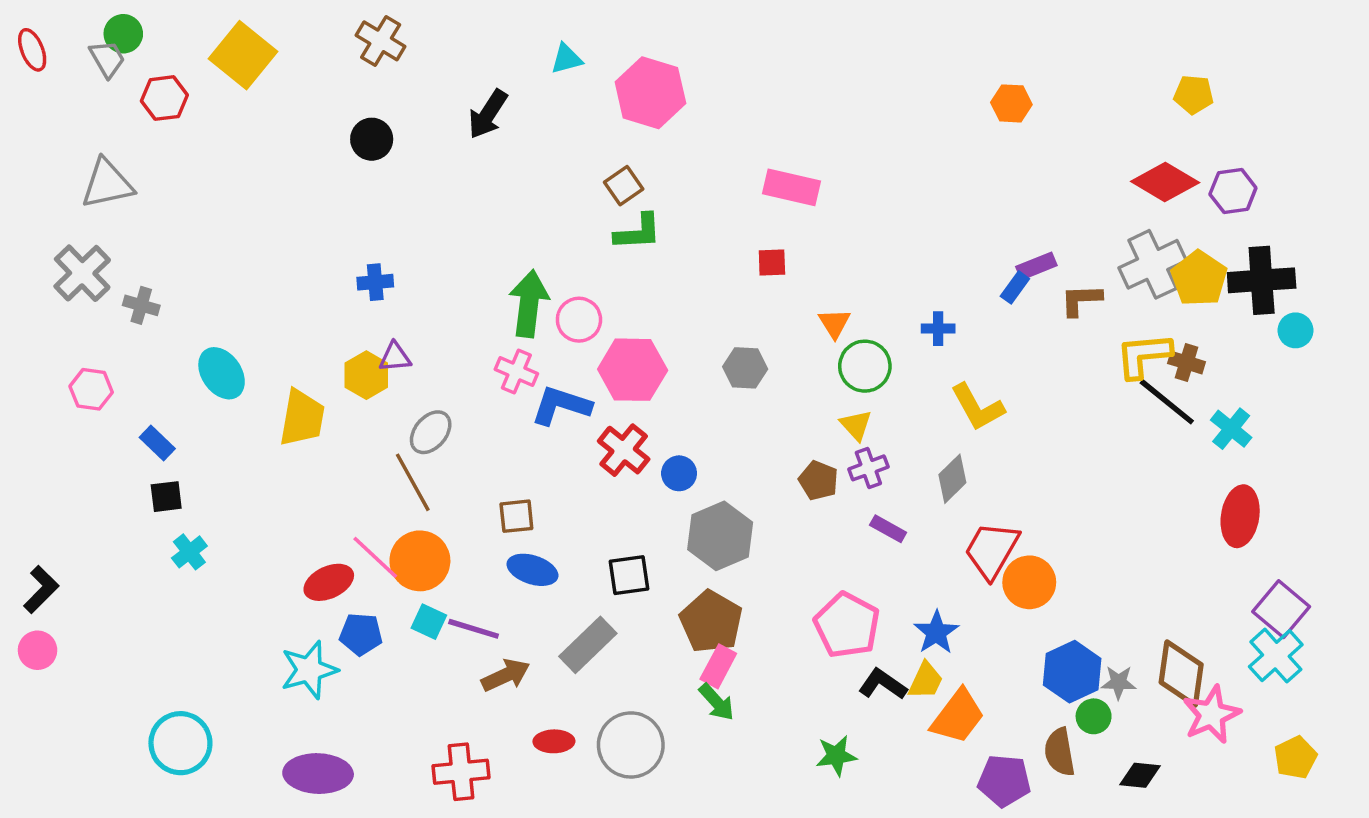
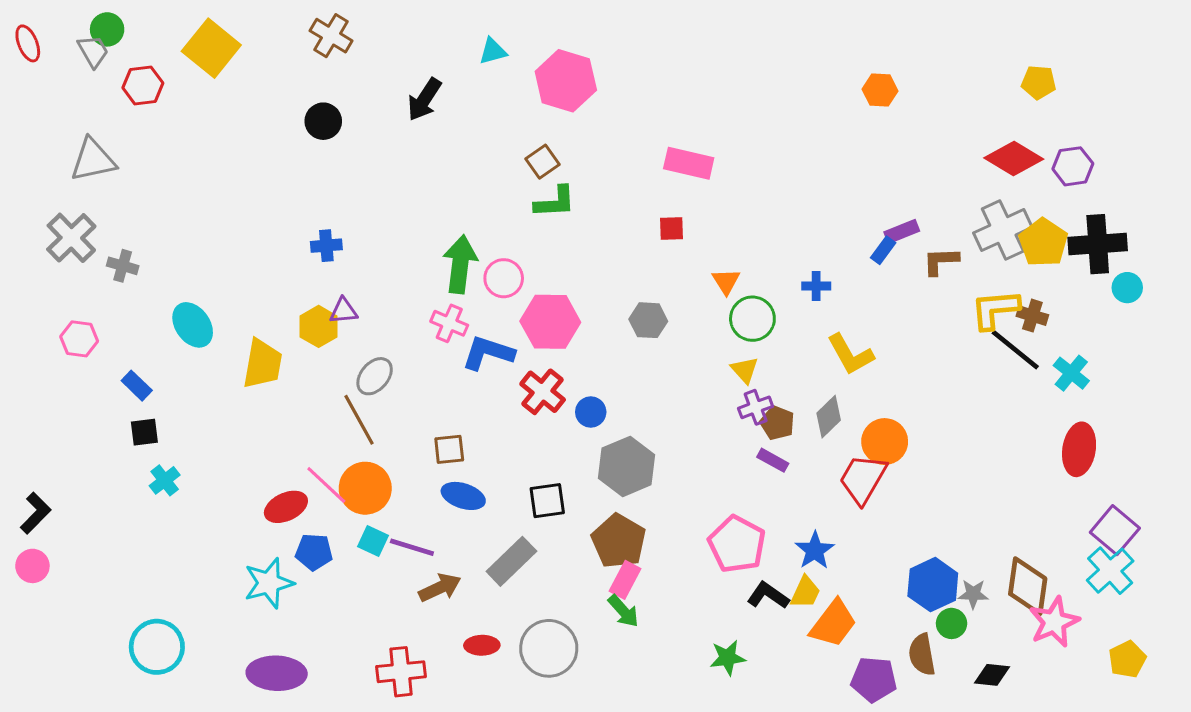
brown pentagon: (818, 480) -> (777, 423), moved
orange circle: (1029, 582) -> (885, 442), moved

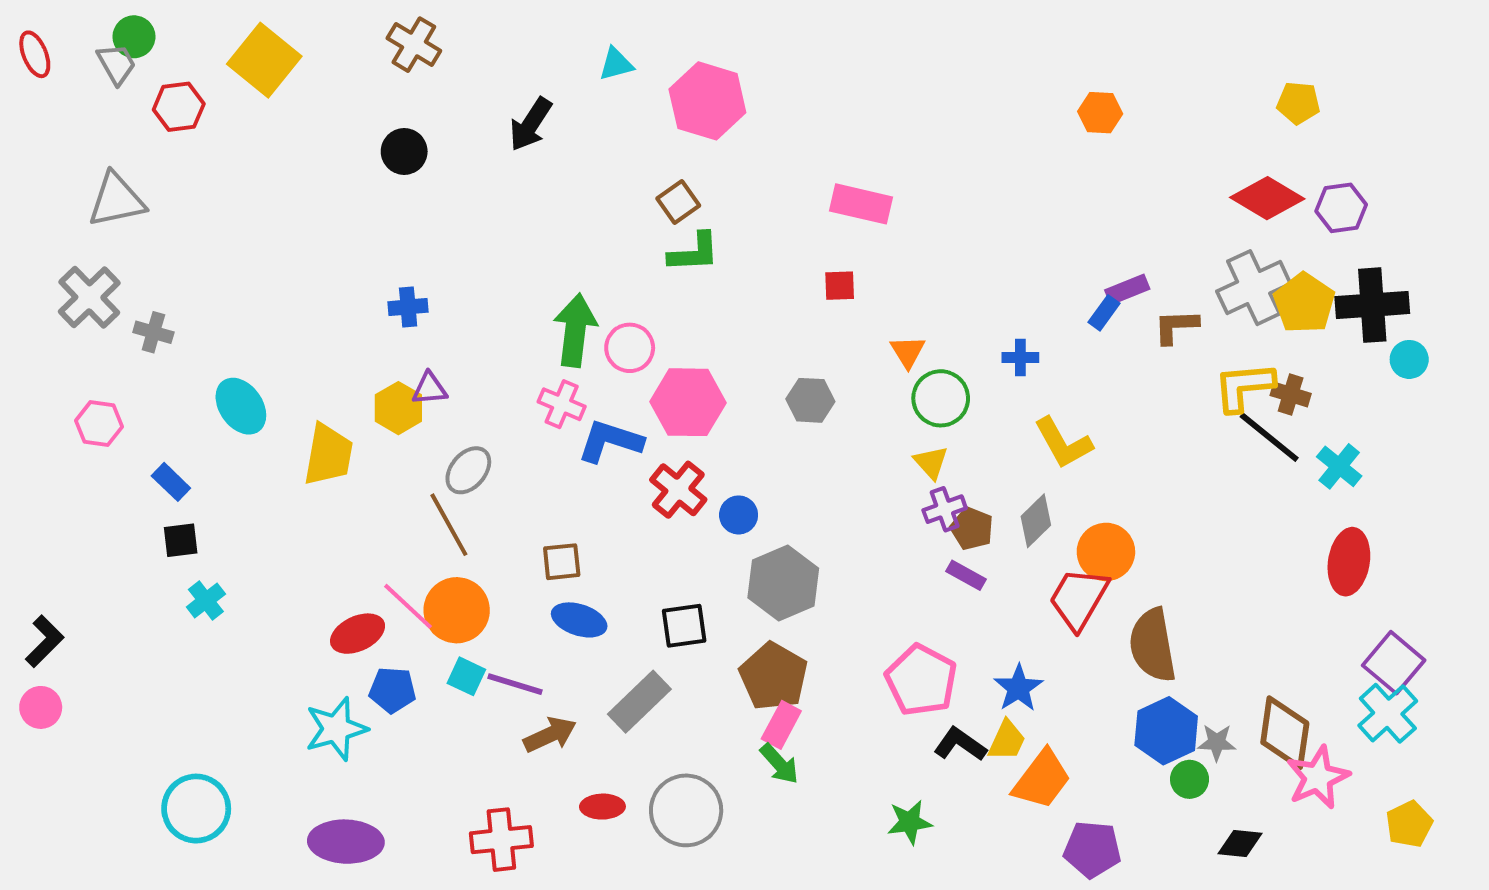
brown semicircle: (922, 655) -> (1153, 645), moved, size x1.4

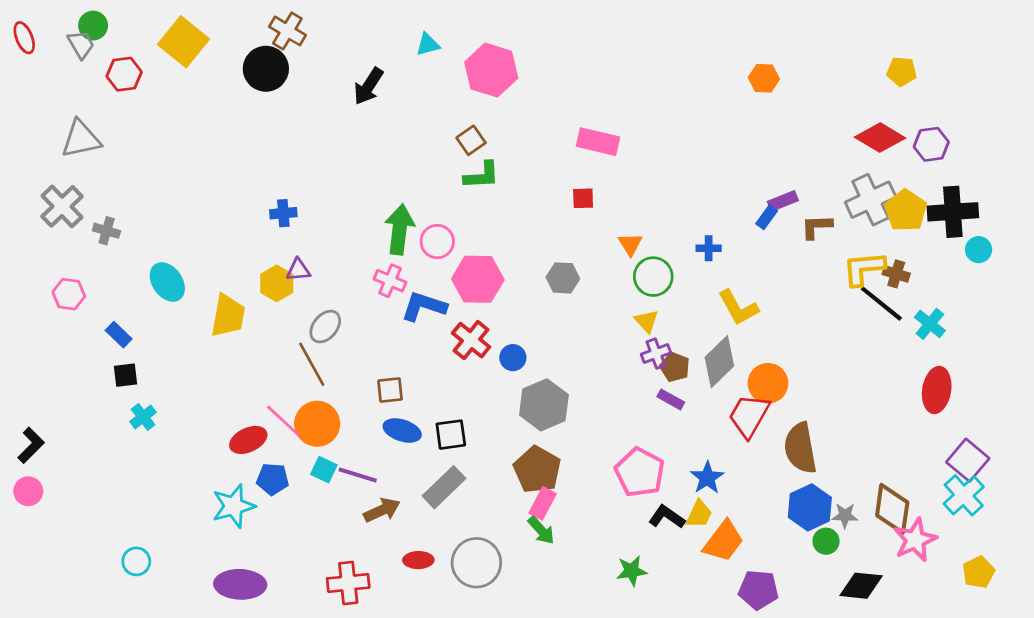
black circle: (404, 151) -> (266, 69), moved, size x1.4
gray diamond: (1036, 521) -> (719, 362), size x1.4
black square: (684, 626) -> (451, 435), moved
cyan circle: (196, 809) -> (136, 561), size x0.6
black diamond: (1240, 843) -> (861, 586), size x1.4

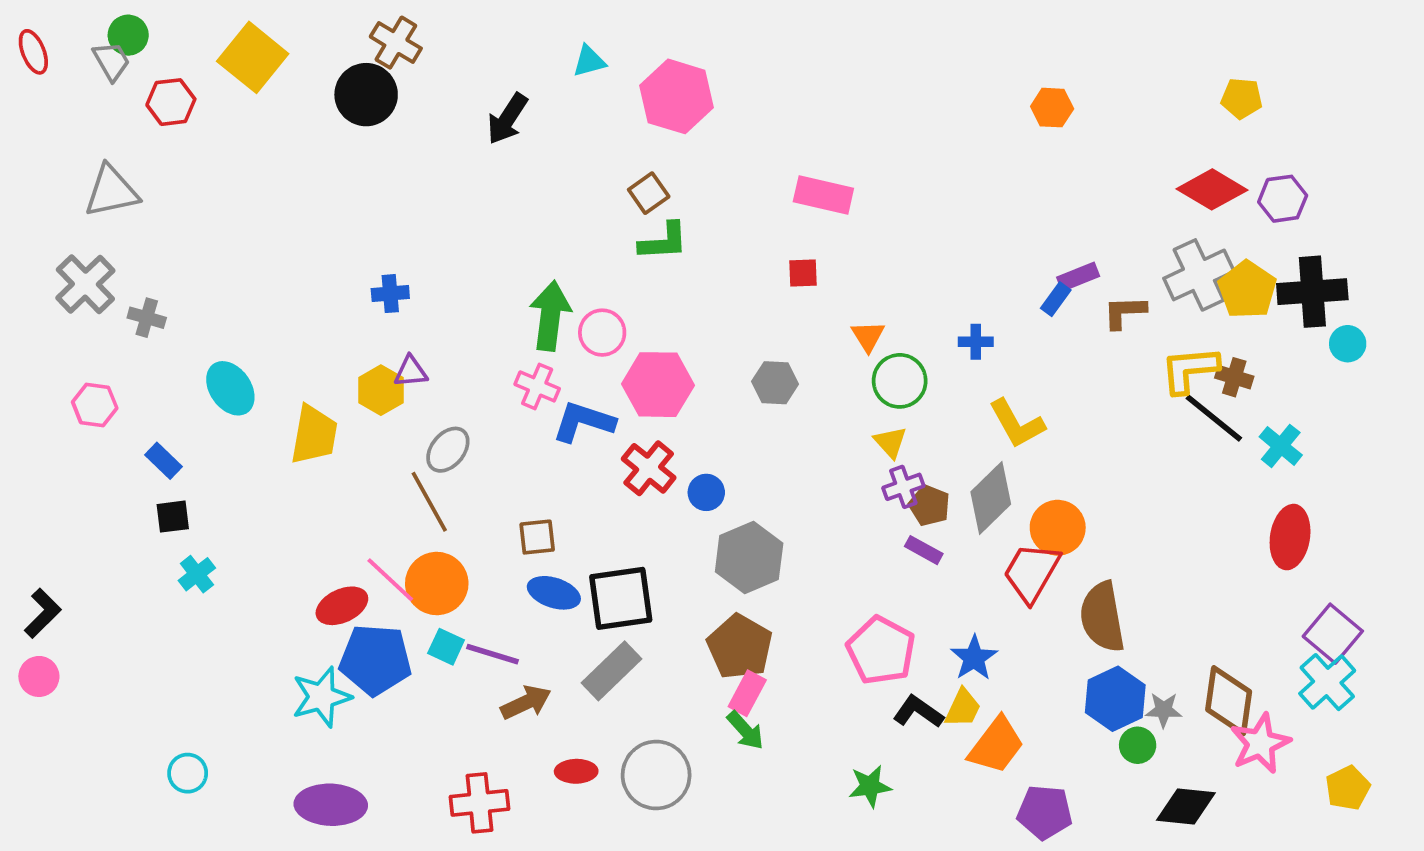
black square: (451, 435) -> (621, 598), size x1.5
blue pentagon: (273, 479) -> (375, 660), size x1.6

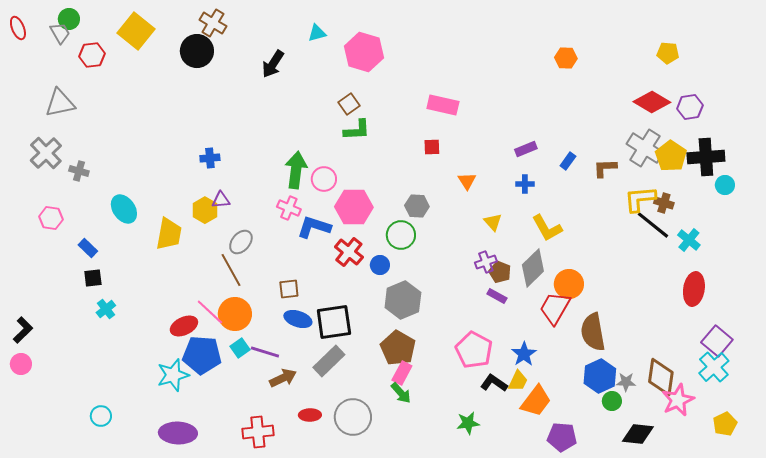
gray cross: (1199, 275) -> (645, 148), turned -33
purple rectangle: (1078, 277) -> (526, 149), moved
green circle: (900, 381) -> (401, 235), moved
yellow triangle: (890, 442) -> (493, 222), moved
cyan square: (446, 647) -> (240, 348), turned 30

